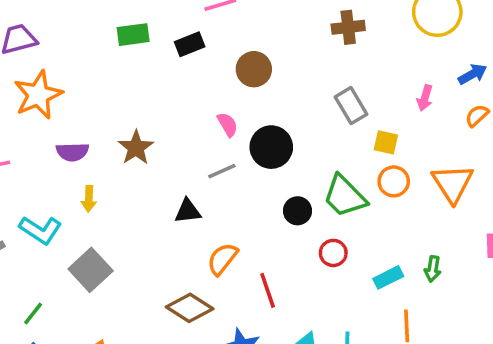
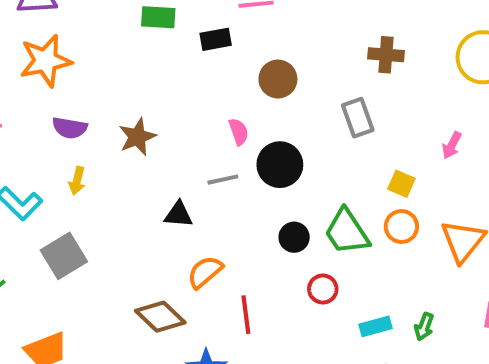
gray rectangle: (351, 106) -> (358, 118), moved

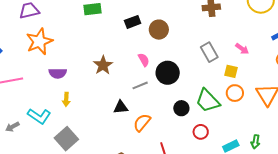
black rectangle: (216, 39) -> (133, 22), moved
gray rectangle: (358, 118) -> (209, 52), moved
brown star: (137, 137) -> (103, 65), moved
pink arrow: (452, 145) -> (242, 49), moved, turned -72
orange semicircle: (205, 272) -> (142, 123), moved

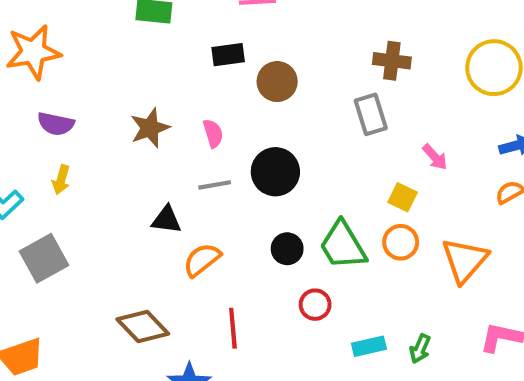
gray rectangle: (209, 52) -> (371, 114), moved
pink semicircle: (144, 60) -> (213, 133), moved

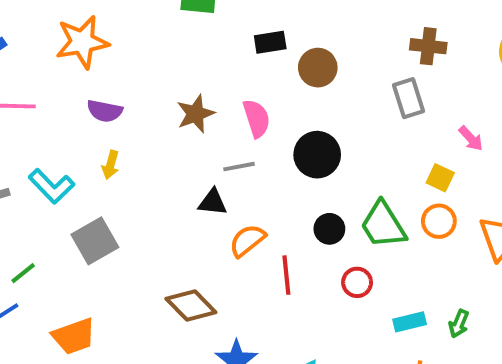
pink semicircle: (213, 133) -> (257, 118), size x1.4
gray line: (215, 185) -> (239, 167), moved
red line: (233, 328) -> (286, 275), moved

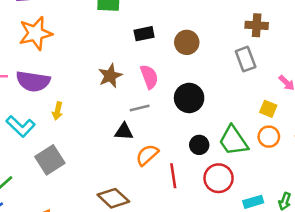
black rectangle: (270, 42) -> (144, 34), moved
purple semicircle: (105, 111) -> (33, 81), moved, size x1.5
red circle: (357, 282) -> (219, 178), size x1.5

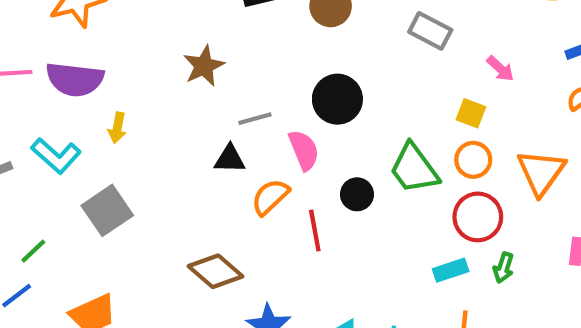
gray rectangle: (246, 59) -> (430, 31), turned -40
pink semicircle: (149, 77) -> (304, 150), moved
black circle: (199, 145) -> (357, 194), moved
red circle: (219, 178) -> (478, 217), moved

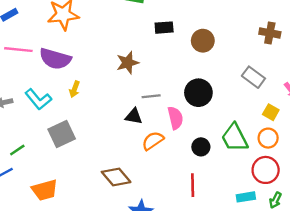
gray rectangle: (430, 31) -> (253, 77), moved
red line: (315, 231) -> (193, 185), moved

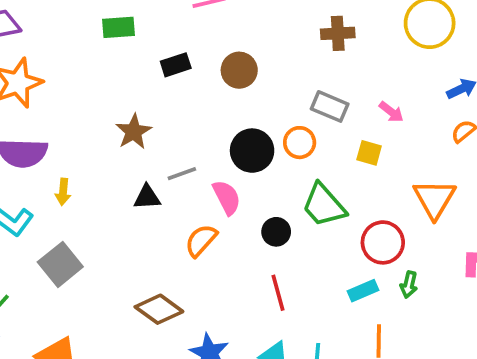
black triangle: (134, 116) -> (147, 197), moved
orange circle: (268, 138) -> (300, 143), moved

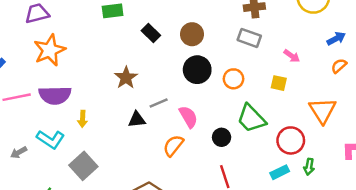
black rectangle: (176, 65) -> (151, 33), turned 66
gray rectangle: (330, 106) -> (249, 38), moved
black circle: (252, 151) -> (197, 70), moved

